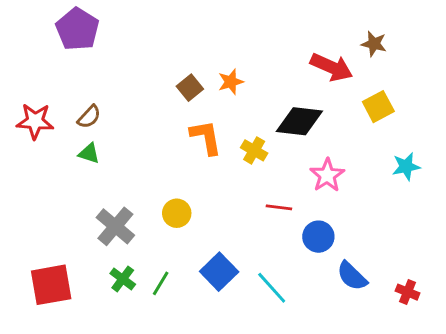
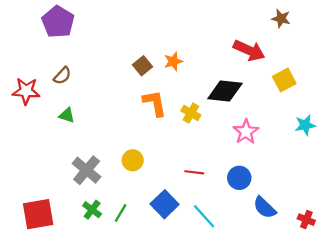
brown star: (374, 44) -> (281, 19), moved
brown semicircle: (89, 117) -> (62, 76), moved
red line: (279, 207) -> (194, 172), moved

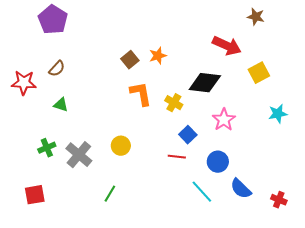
blue square: (165, 204) -> (188, 135), moved, size x0.7
green cross: (92, 210) -> (47, 148), moved, turned 30
red square: (38, 214) -> (35, 195), size x0.7
cyan line: (204, 216) -> (202, 192), moved

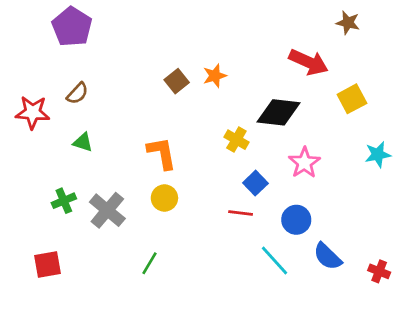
orange L-shape: (141, 94) -> (162, 153), moved

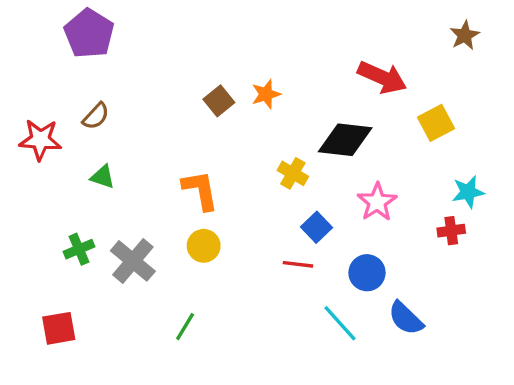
brown star: (348, 23) -> (465, 35), moved, turned 30
red cross: (379, 271) -> (451, 231), moved, turned -30

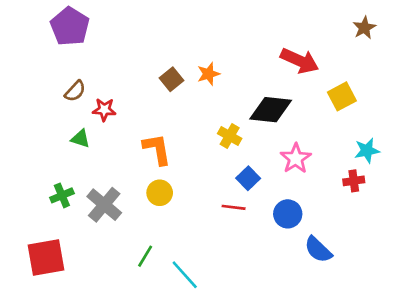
red star: (40, 140) -> (104, 110), moved, size x0.7
cyan line: (340, 323) -> (185, 275), moved
red square: (59, 328) -> (46, 257), size x1.4

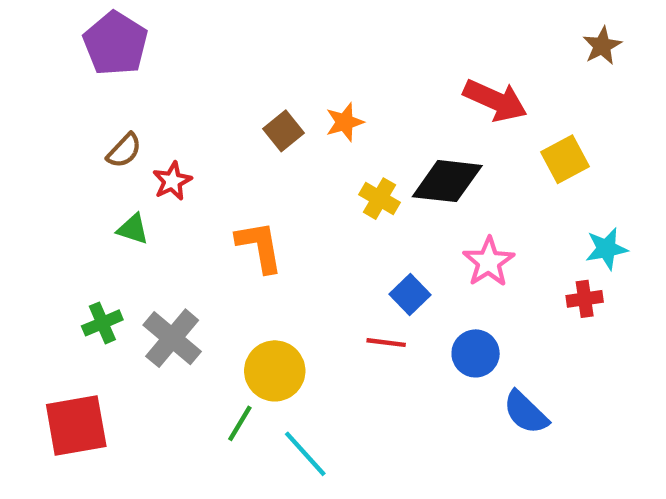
red star: (104, 110) -> (172, 181), turned -30
yellow cross: (230, 136) -> (380, 199), moved
yellow circle: (160, 193) -> (275, 371), moved, size x1.4

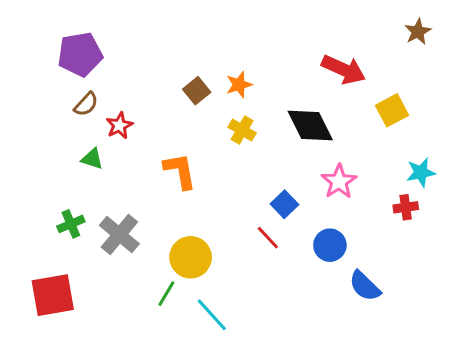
purple pentagon: (115, 44) -> (80, 54), moved, turned 30
black diamond: (447, 181) -> (310, 126), turned 57
yellow cross: (380, 199) -> (242, 130), moved
red line: (386, 343) -> (268, 238), turned 40

